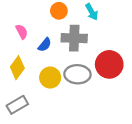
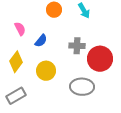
gray cross: (74, 38) -> (77, 46), moved, size x0.7
gray ellipse: (77, 74) -> (82, 87), moved

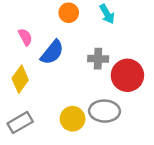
blue semicircle: (41, 41) -> (52, 52), size x1.5
yellow circle: (46, 71) -> (73, 119), moved

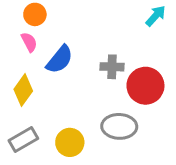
orange circle: (69, 13) -> (35, 14), moved
cyan arrow: (107, 14) -> (156, 16), moved, turned -108
yellow circle: (73, 119) -> (70, 142), moved

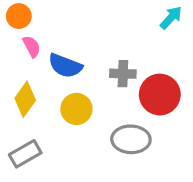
orange circle: (35, 14) -> (19, 16), moved
blue semicircle: (60, 60) -> (65, 66), turned 72
yellow circle: (70, 142) -> (76, 109), moved

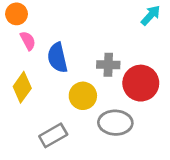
blue semicircle: (65, 66) -> (57, 58), turned 56
yellow circle: (76, 109) -> (83, 96), moved
gray rectangle: (25, 154) -> (53, 135), moved

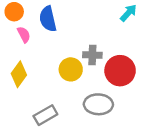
blue semicircle: (57, 58) -> (48, 19), moved
yellow circle: (83, 96) -> (71, 69), moved

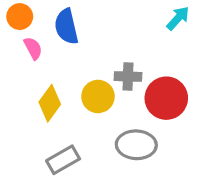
yellow diamond: (19, 74) -> (50, 103), moved

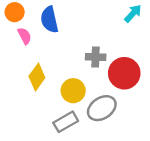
yellow circle: (98, 96) -> (73, 91), moved
gray ellipse: (136, 145) -> (102, 108), turned -36
gray rectangle: (63, 160) -> (66, 122), moved

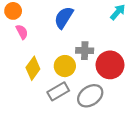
blue semicircle: (49, 20) -> (64, 18), moved, turned 45
yellow circle: (73, 91) -> (65, 66), moved
gray rectangle: (66, 122) -> (58, 91), moved

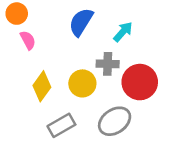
cyan arrow: (118, 12) -> (123, 32), moved
gray rectangle: (58, 91) -> (61, 125), moved

